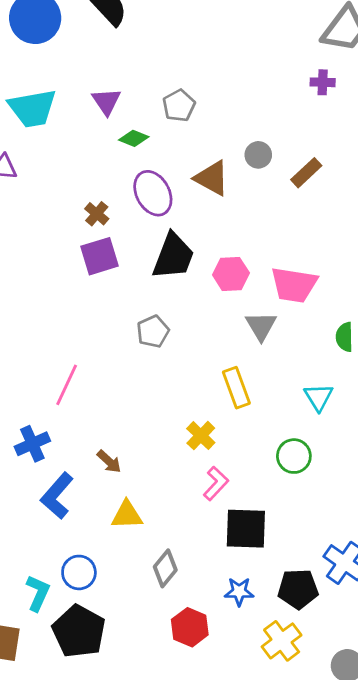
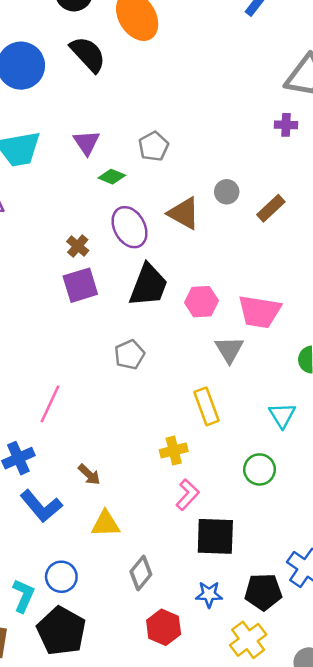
yellow cross: (201, 436) -> (174, 451), turned 32
blue L-shape: (57, 496) -> (41, 506), turned -81

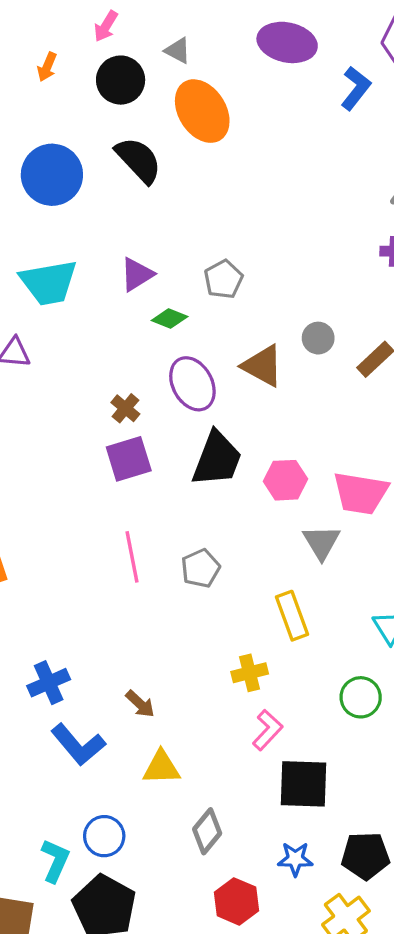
purple triangle: (87, 143) -> (137, 274), turned 32
gray pentagon: (130, 355) -> (201, 568), moved
pink line: (50, 404) -> (132, 557), moved, turned -36

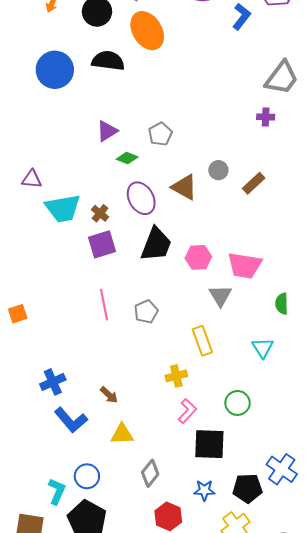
black semicircle: (139, 160) -> (108, 61), turned -40
cyan trapezoid: (49, 283) -> (63, 208), moved
green circle: (361, 697) -> (238, 403), moved

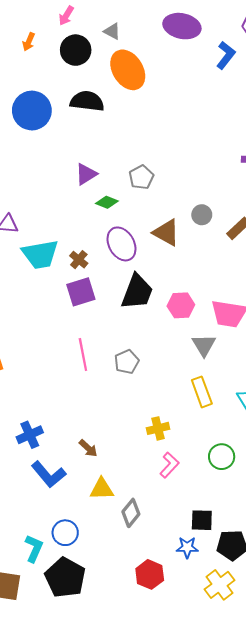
yellow rectangle: (202, 341) -> (202, 392), moved
black square: (209, 444) -> (202, 520), moved, size x0.7
gray diamond: (150, 473) -> (131, 513), moved

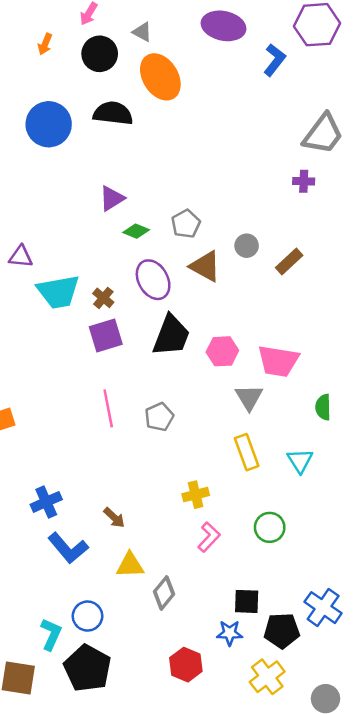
gray pentagon: (141, 177) -> (186, 224), moved

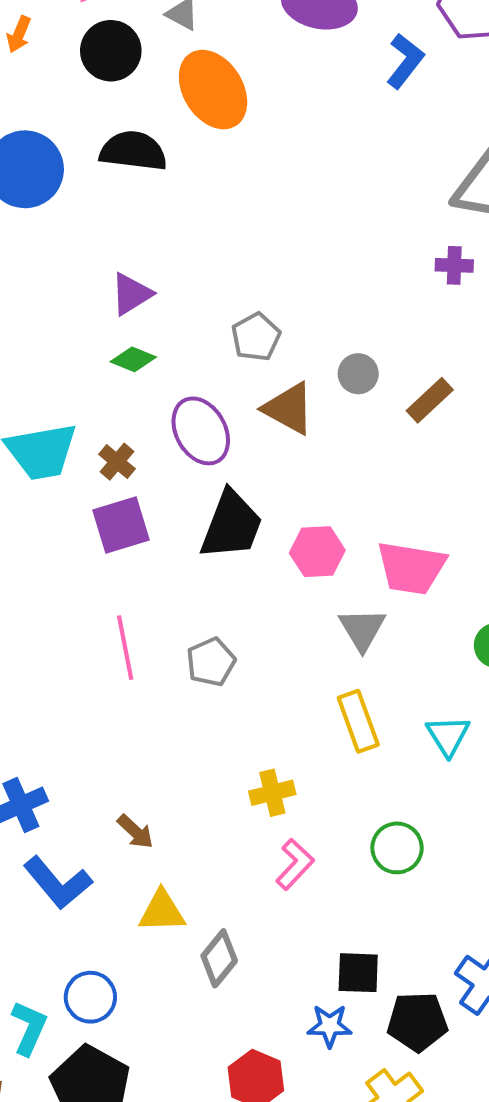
green diamond: (136, 231) -> (133, 359), moved

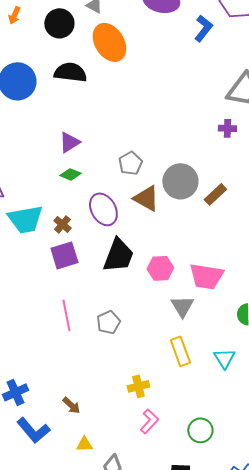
gray circle: (358, 374) -> (180, 181), size x1.8
green circle: (397, 848) -> (200, 430), moved
yellow triangle: (162, 911) -> (84, 444), size x0.7

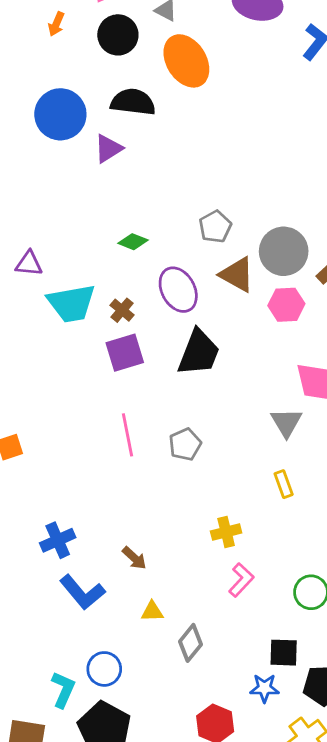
purple triangle: (69, 142) -> (108, 149), moved
pink hexagon: (160, 268) -> (286, 305), moved
yellow rectangle: (180, 351) -> (284, 484), size x0.7

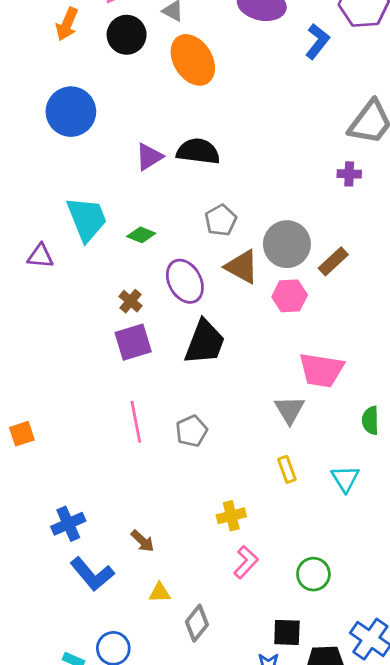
orange arrow: (56, 24) -> (67, 24), size x1.4
black semicircle: (133, 102) -> (198, 151), moved
purple triangle: (108, 149) -> (149, 157), moved
cyan trapezoid: (71, 303) -> (87, 219), moved, turned -102

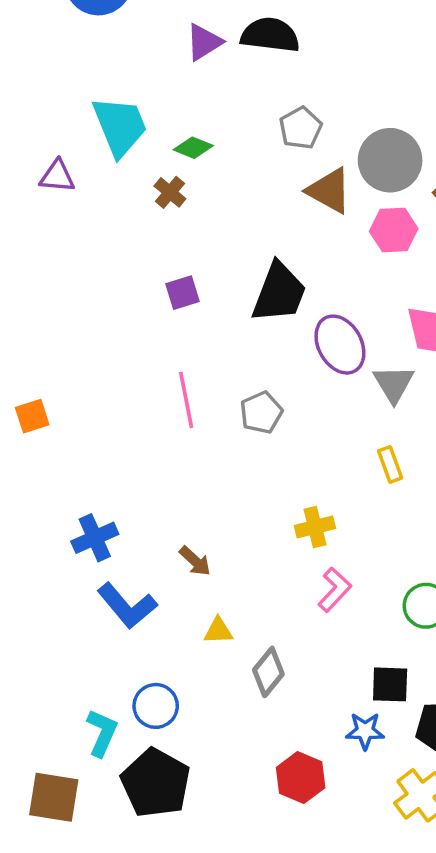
purple ellipse: (185, 281) -> (340, 345), moved
brown cross: (131, 301) -> (170, 192), moved
purple square: (133, 342) -> (183, 293), size x0.7

